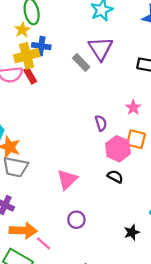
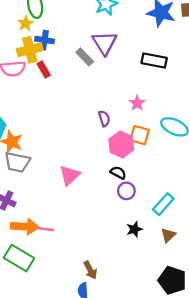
red rectangle: (30, 76) -> (44, 70), moved
purple circle: (76, 220) -> (126, 191), moved
pink line: (44, 243) -> (46, 229), moved, turned -35

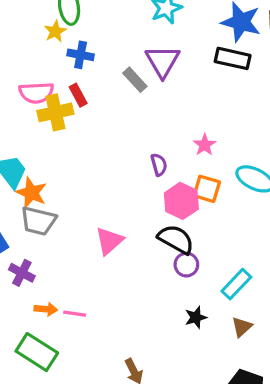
yellow cross: (30, 50) -> (55, 112), moved
black rectangle: (154, 61) -> (233, 58), moved
black semicircle: (118, 173) -> (176, 239), size x1.6
orange arrow: (25, 227) -> (46, 309), size x0.6

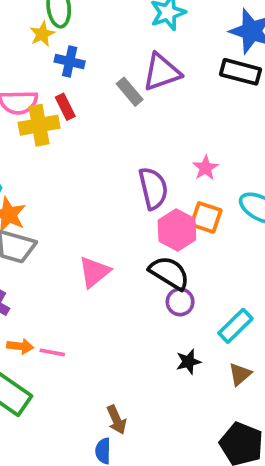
purple triangle: (163, 61) -> (162, 72), turned 39
purple semicircle: (159, 165) -> (153, 188), size x1.6

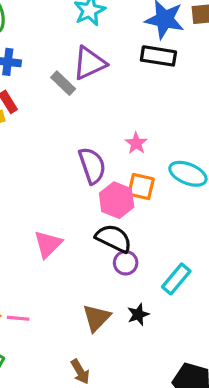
brown triangle: (240, 374) -> (96, 318), moved, size x1.4

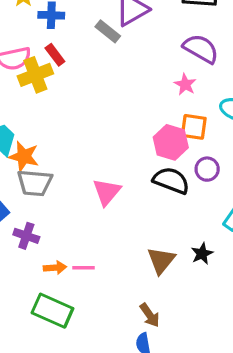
purple semicircle: (92, 166) -> (201, 49), moved, turned -36
purple circle: (126, 263) -> (207, 169), moved

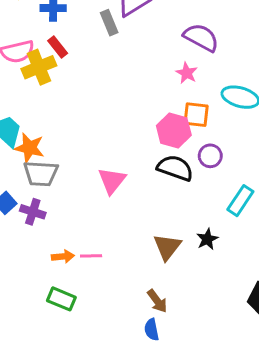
gray rectangle: (108, 31) -> (109, 23), turned 30
purple cross: (26, 236) -> (33, 212), moved
green rectangle: (52, 311) -> (61, 299), size x0.7

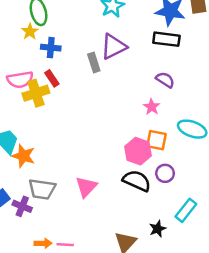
purple semicircle: (201, 37) -> (165, 80), size x0.7
gray trapezoid: (41, 174) -> (42, 189), moved
black star: (207, 239) -> (158, 229), moved

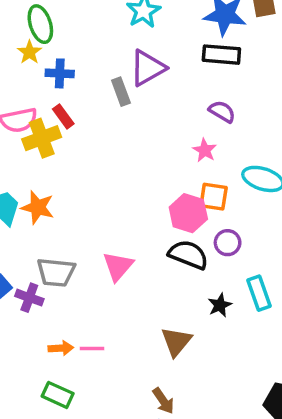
orange star: (24, 156) -> (38, 207), moved
cyan rectangle: (186, 210) -> (259, 293), turned -55
black star: (158, 229) -> (220, 305), moved

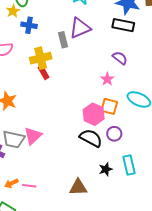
red rectangle: (63, 116) -> (44, 72), moved
yellow cross: (42, 138) -> (41, 58), moved
pink triangle: (118, 266) -> (33, 136), moved
brown triangle: (176, 342) -> (78, 187), turned 42
orange arrow: (61, 348) -> (11, 183), turned 152

